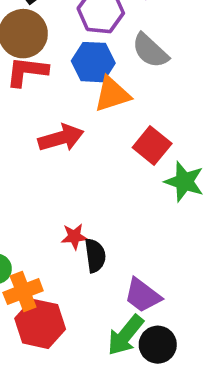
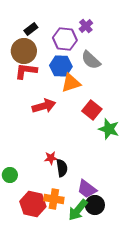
orange cross: (23, 292) -> (54, 199), moved, turned 30
black circle: (158, 345) -> (95, 205), moved

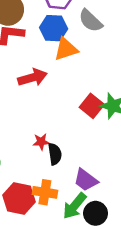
red square: (92, 110) -> (92, 106), moved
black circle: (95, 205) -> (96, 213), moved

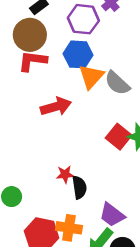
gray semicircle: (91, 21) -> (117, 83), moved
orange triangle: (66, 49) -> (91, 77), turned -30

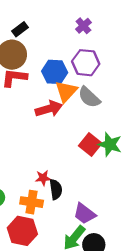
purple hexagon: (83, 19) -> (86, 63), moved
red arrow: (56, 107) -> (49, 109), moved
orange cross: (69, 228) -> (32, 202), moved

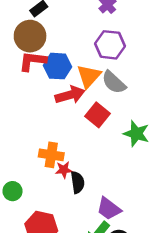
blue hexagon: (55, 72) -> (58, 66), moved
red square: (90, 144) -> (98, 115), moved
orange cross: (32, 202) -> (51, 155), moved

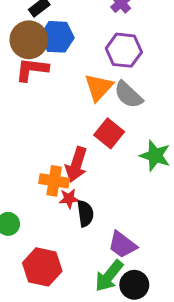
blue hexagon: (58, 66) -> (57, 37), moved
red arrow: (70, 95) -> (76, 165), moved, turned 124

